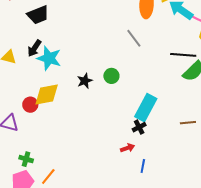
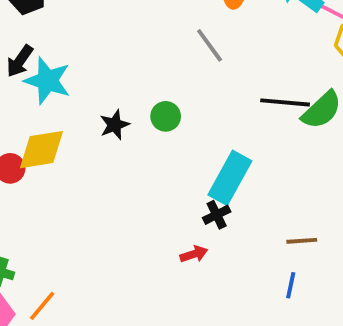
black line: (183, 55) -> (285, 102), moved
brown line: (188, 123) -> (302, 241), moved
blue line: (143, 166) -> (291, 285), moved

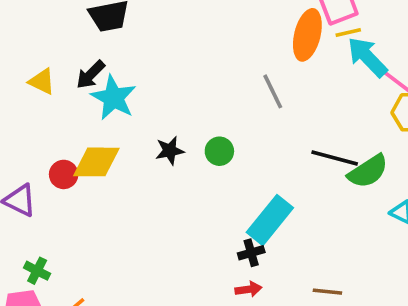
red arrow: (194, 254) -> (248, 289), moved

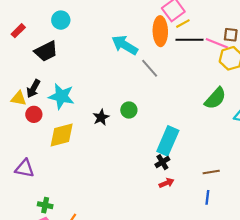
cyan arrow: (367, 57) -> (125, 45), moved
black arrow: (91, 75) -> (33, 89), moved
black line: (335, 158) -> (190, 40), moved
red circle: (64, 174) -> (34, 114), moved

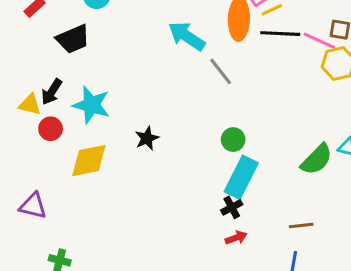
green semicircle: (215, 98) -> (317, 159), moved
green circle: (129, 110) -> (233, 140), moved

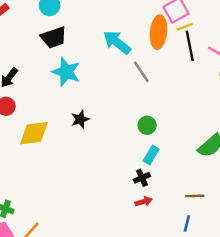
black line: (280, 34) -> (190, 46), turned 72
black trapezoid: (73, 39) -> (54, 37), moved
cyan star: (91, 105) -> (66, 72), moved
cyan rectangle: (241, 177) -> (151, 155), size x0.6

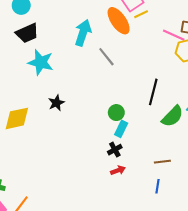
orange ellipse: (159, 32) -> (119, 21), turned -36
cyan arrow: (117, 42) -> (83, 33), turned 75
black line: (190, 46) -> (153, 92), moved, turned 30
green circle: (147, 125) -> (116, 113), moved

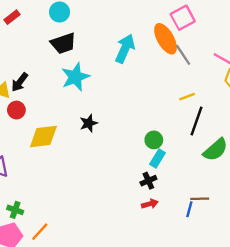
yellow line: (141, 14) -> (187, 97), moved
gray line: (106, 57) -> (183, 55), moved
cyan star: (41, 62) -> (75, 77), turned 30
blue line: (157, 186) -> (189, 209), moved

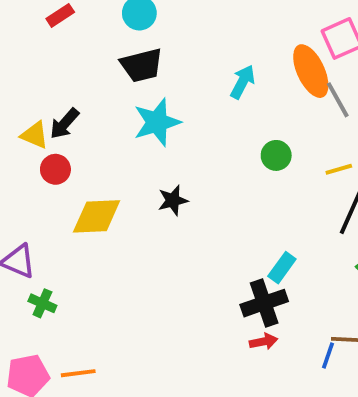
cyan arrow: (125, 48) -> (243, 82), size x0.7
green circle: (154, 140) -> (276, 155), moved
black cross: (148, 181) -> (264, 303), size x1.6
green cross: (15, 210) -> (42, 303), moved
orange line: (40, 232) -> (78, 373), turned 36

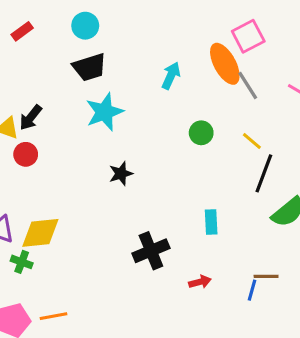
yellow line: (339, 169) -> (252, 141), turned 60
yellow diamond: (97, 216) -> (40, 233), moved
cyan rectangle: (282, 268) -> (211, 222), turned -35
black cross: (264, 303) -> (151, 251), moved

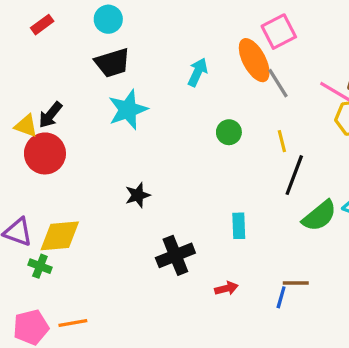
yellow line: (252, 141) -> (282, 141), turned 35
red circle: (26, 154) -> (45, 153), size x1.6
black star: (121, 174) -> (138, 195), moved

